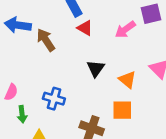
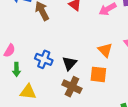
black triangle: (96, 68) -> (69, 63), moved

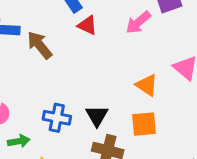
green arrow: (16, 69) -> (19, 141), turned -88

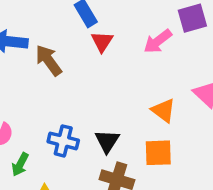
red triangle: (87, 25) -> (102, 42), turned 35
green arrow: (19, 141) -> (20, 164), turned 125

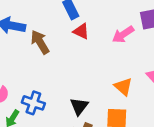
red triangle: (102, 42) -> (81, 31), turned -42
blue cross: (63, 141) -> (33, 103), moved

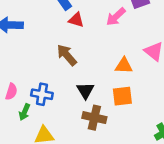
brown arrow: (40, 42) -> (67, 55), moved
orange triangle: (123, 87) -> (124, 66), turned -30

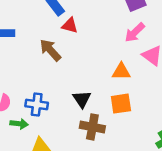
pink arrow: (116, 17) -> (135, 32), moved
brown arrow: (67, 55) -> (50, 50), moved
green arrow: (25, 112) -> (19, 124), turned -105

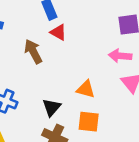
pink arrow: (135, 32) -> (120, 56), turned 35
orange triangle: (121, 72) -> (86, 89), moved

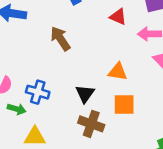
red triangle: (58, 32) -> (118, 17), moved

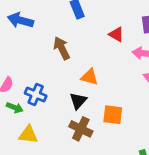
orange triangle: (118, 72) -> (90, 77), moved

